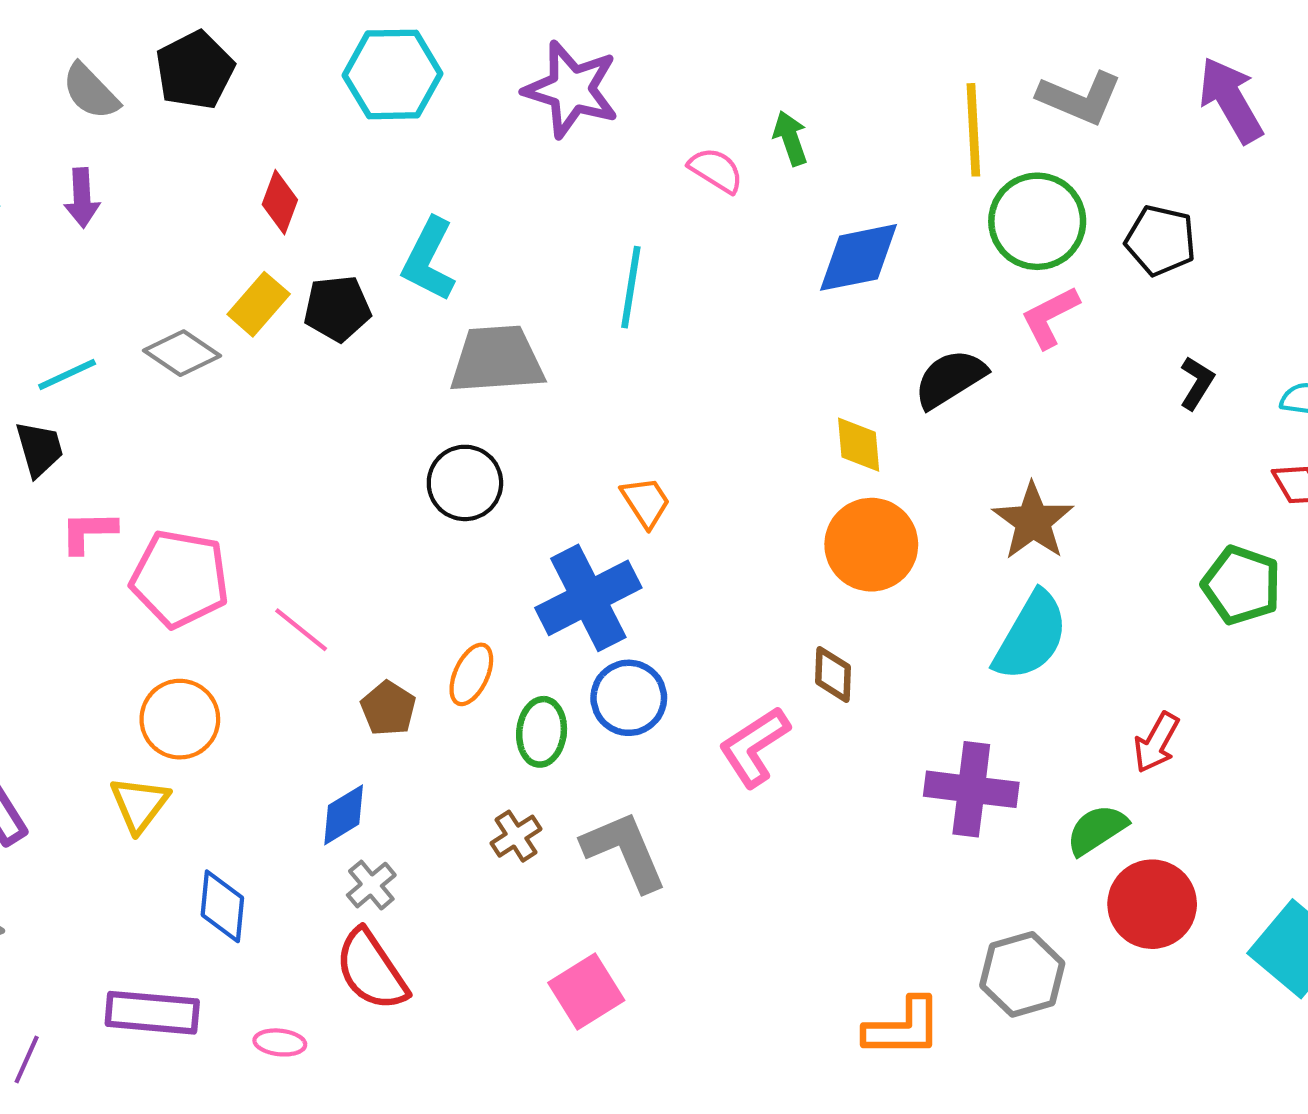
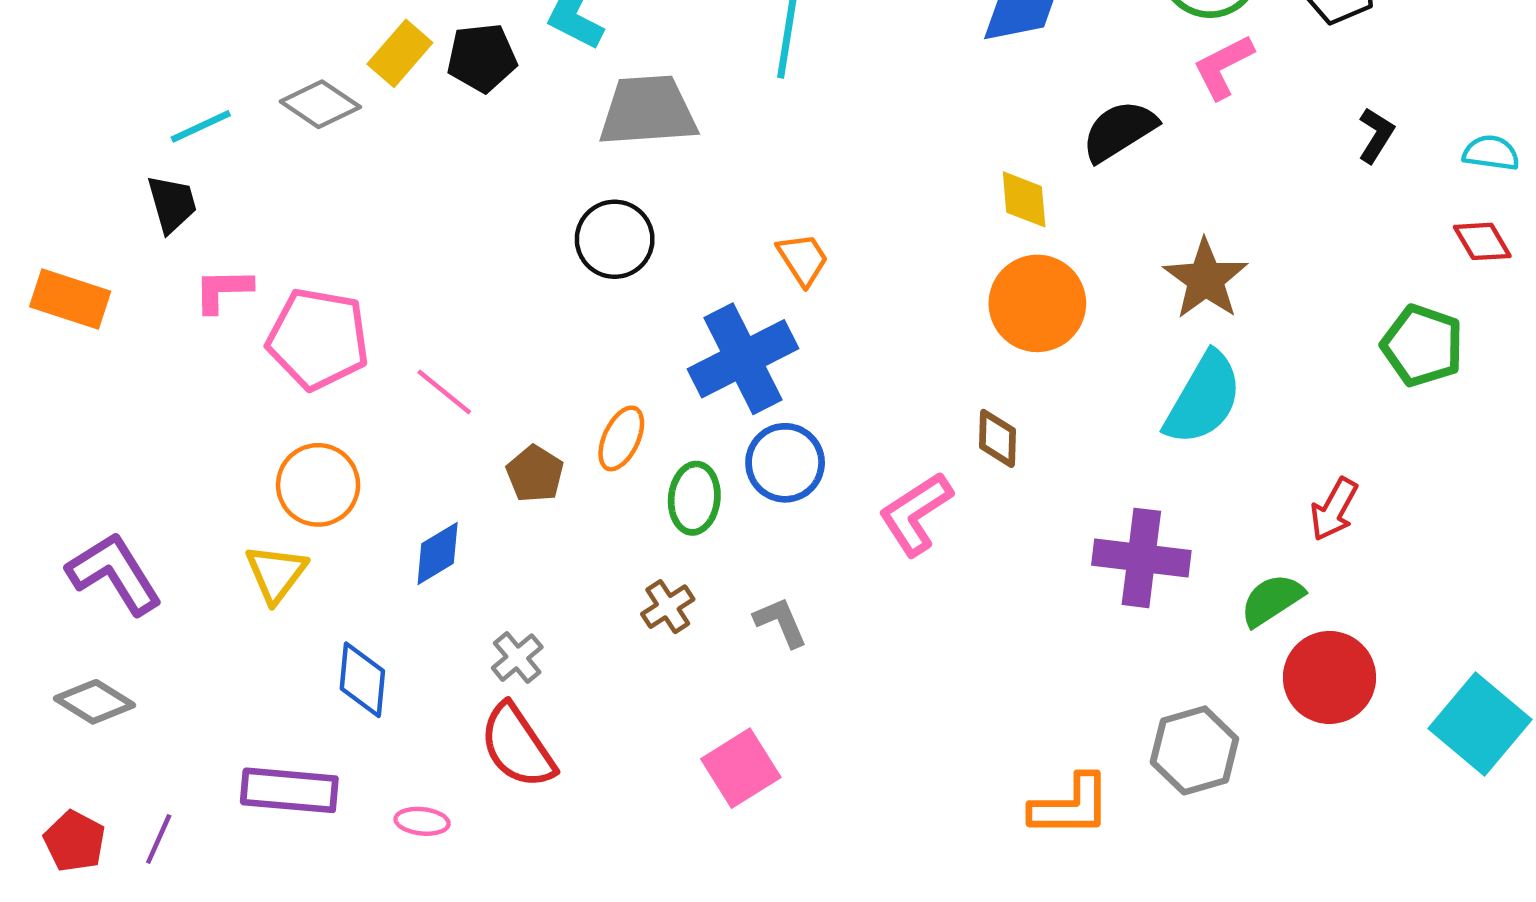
blue diamond: (344, 815) -> (438, 554), moved
gray L-shape: (624, 851) -> (781, 622), size x0.6

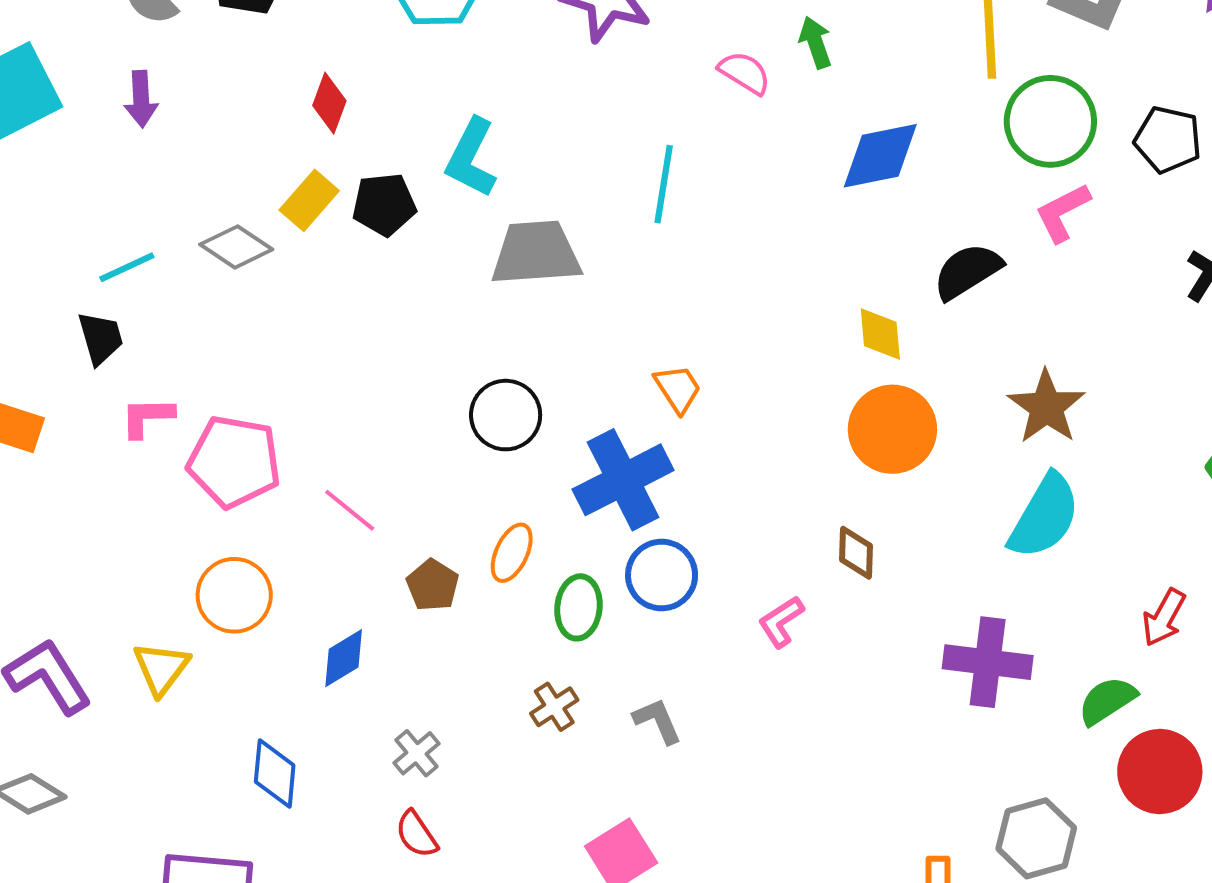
black circle: (615, 239) -> (506, 415), moved
pink L-shape: (916, 514) -> (781, 622), size x0.7
yellow triangle: (276, 573) -> (161, 668), moved
red semicircle: (517, 746) -> (416, 834), size x0.6

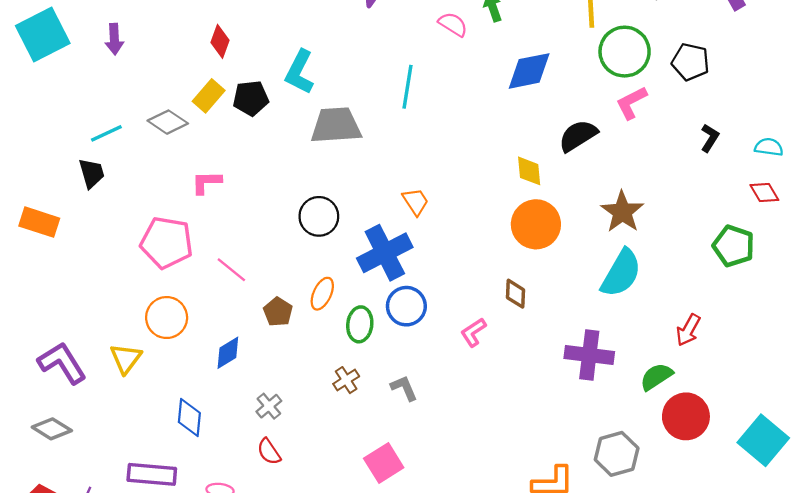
pink L-shape: (147, 417) -> (206, 182), moved

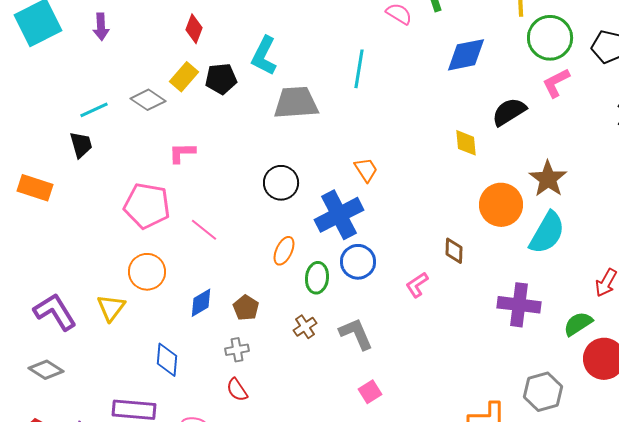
orange circle: (536, 224) -> (501, 205), moved
brown pentagon: (278, 312) -> (246, 308), moved
gray L-shape: (404, 388) -> (356, 334), size x1.4
gray cross: (269, 406) -> (237, 350), turned 30
pink square: (384, 463) -> (370, 392), moved, size x0.7

